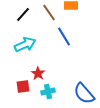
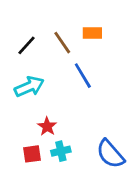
red square: (23, 87) -> (32, 154), moved

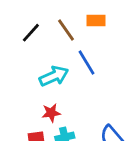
cyan arrow: (29, 87) -> (54, 76), moved
red star: (47, 126) -> (51, 113), turned 30

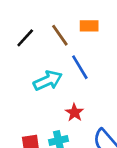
red star: (51, 113) -> (74, 113), moved, turned -30

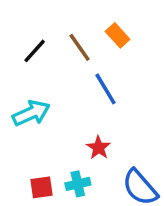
orange rectangle: (89, 26) -> (118, 35), turned 48
cyan arrow: (48, 81) -> (31, 113), moved

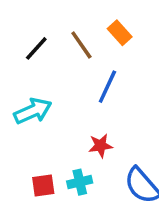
blue line: (105, 89) -> (107, 87), turned 56
red star: (99, 148) -> (101, 146), turned 30

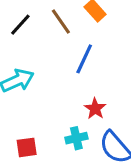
red star: (101, 146) -> (95, 109), moved, turned -30
cyan cross: (80, 182) -> (76, 138), moved

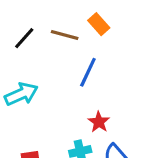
brown line: (61, 21) -> (65, 35), turned -40

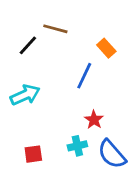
orange rectangle: (99, 24) -> (106, 48), moved
brown line: (65, 35) -> (55, 29), moved

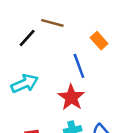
blue line: (84, 76) -> (79, 66), turned -45
red star: (94, 120) -> (71, 97), moved, size x1.5

